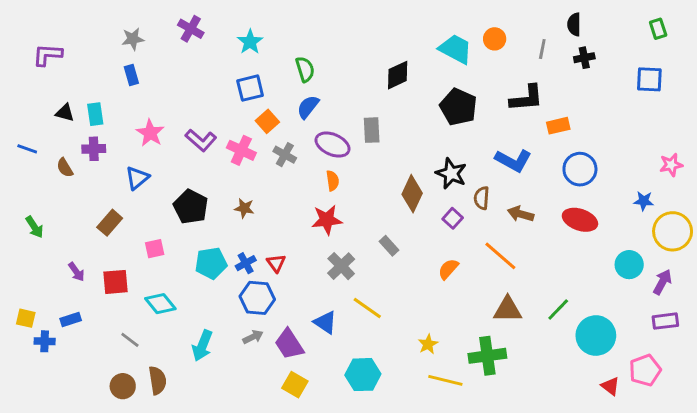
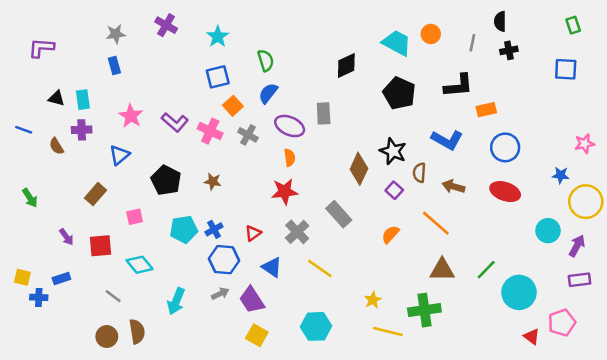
gray rectangle: (389, 246) -> (339, 214), size x1.5
red triangle: (276, 263) -> (253, 233), moved, turned 30
blue triangle: (325, 322) -> (272, 267), moved

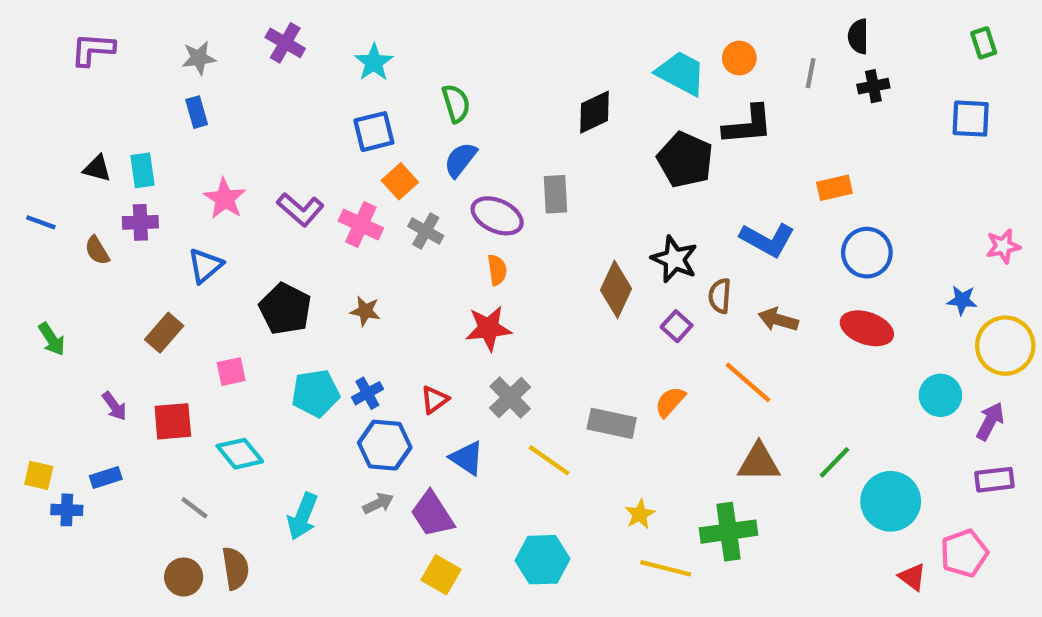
purple L-shape: (41, 48) -> (93, 49), moved
black L-shape: (458, 86) -> (748, 125), moved
gray rectangle: (339, 214) -> (612, 423), moved, turned -36

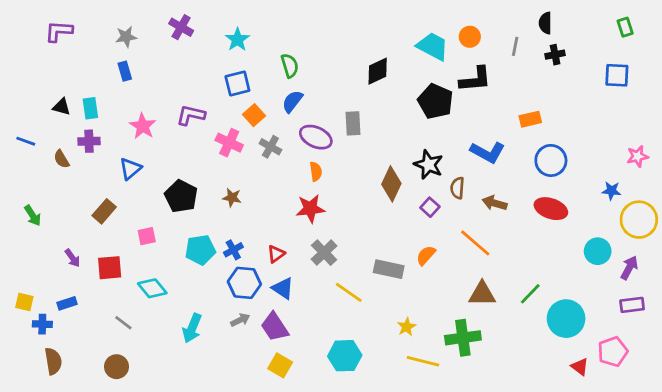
purple L-shape: (300, 209) -> (191, 115), moved, turned 152
blue triangle: (467, 458) -> (283, 288), moved
brown semicircle: (235, 568) -> (53, 361), moved

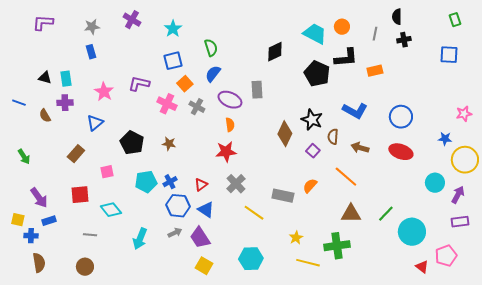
orange rectangle: (530, 119) -> (375, 71), moved
purple arrow: (73, 258) -> (39, 198), moved, size x1.5
gray line: (123, 323) -> (90, 235), turned -32

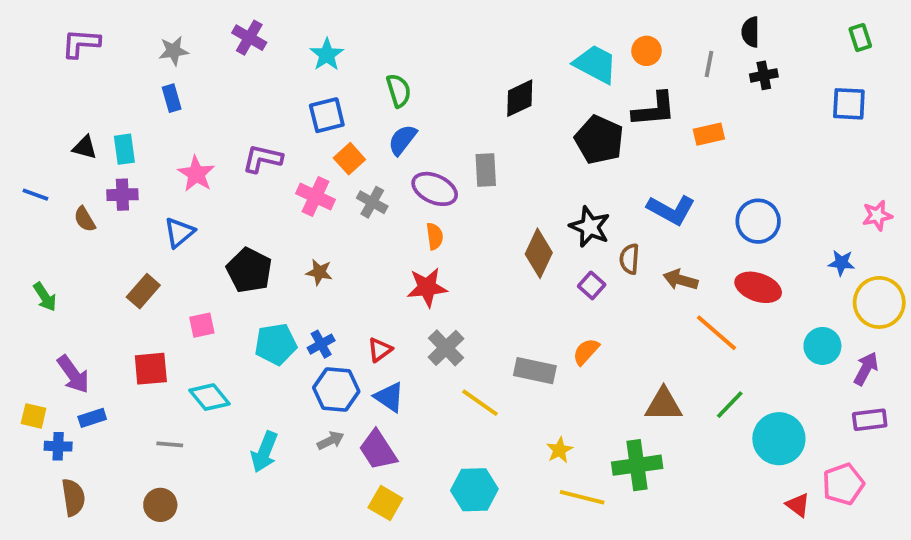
orange line: (346, 177) -> (716, 333), moved

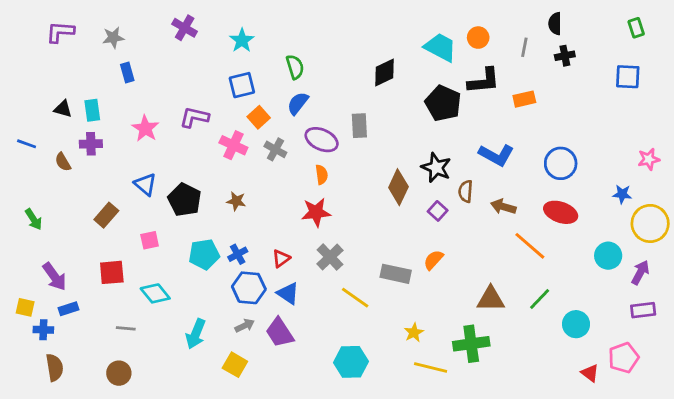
gray star: (174, 51) -> (113, 38), moved
blue triangle: (179, 232) -> (145, 184), moved, turned -40
cyan circle: (779, 439) -> (576, 324), size x0.7
yellow square: (385, 503) -> (235, 365), moved

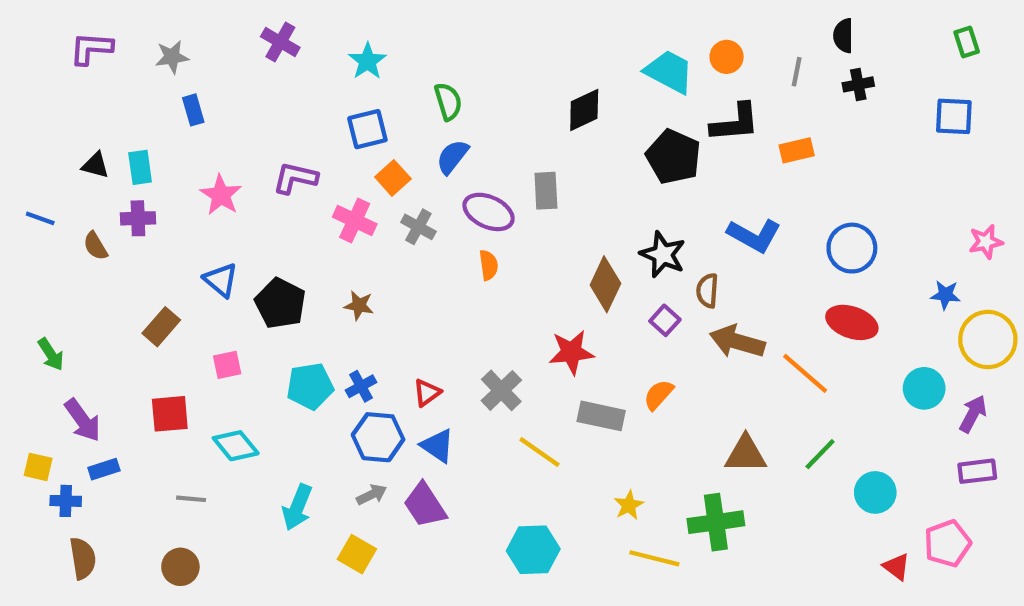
brown arrow: (503, 207) -> (737, 342), moved, size x1.4
red star: (316, 212) -> (571, 352), moved
green arrow: (34, 219) -> (51, 354), moved

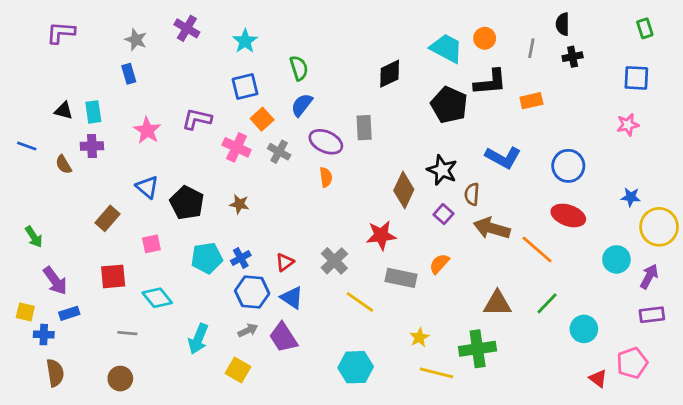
gray star: (172, 57) -> (136, 40), moved, turned 30
pink star: (986, 242) -> (628, 125), moved

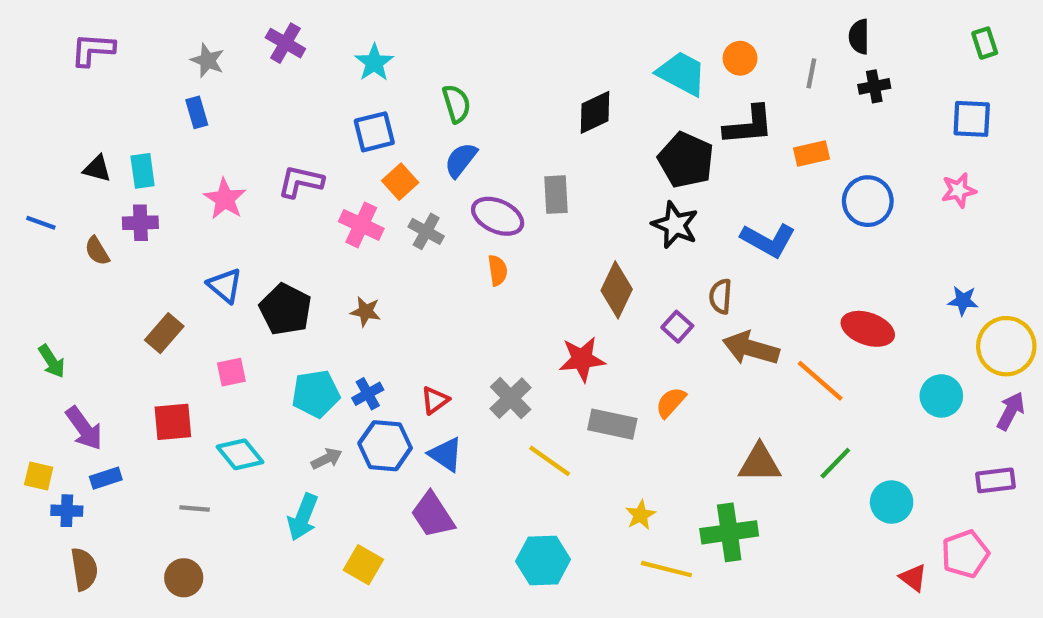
blue circle: (568, 166) -> (868, 201), moved
black star: (442, 170) -> (675, 225), moved
purple arrow: (649, 276) -> (1011, 411), moved
gray arrow: (248, 330) -> (327, 459), moved

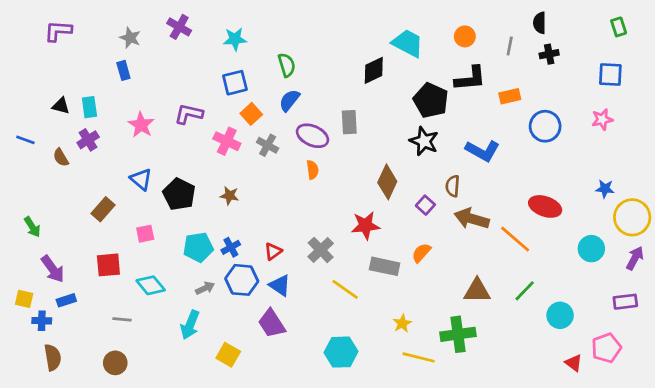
cyan star: (374, 63) -> (235, 39), turned 30
cyan trapezoid: (682, 73) -> (408, 43), moved
purple cross: (140, 223) -> (88, 140), turned -30

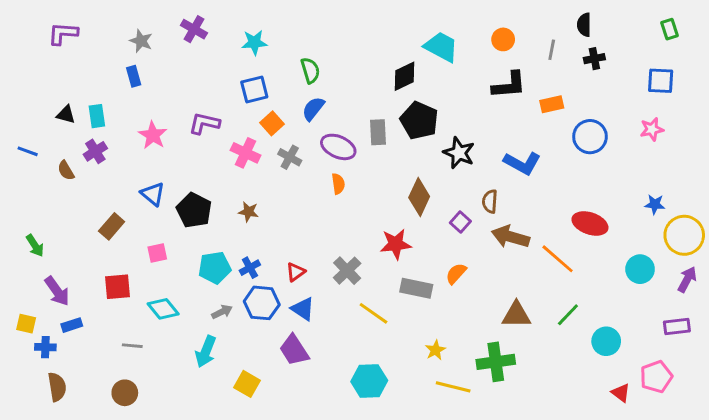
black pentagon: (431, 100) -> (419, 120), moved

